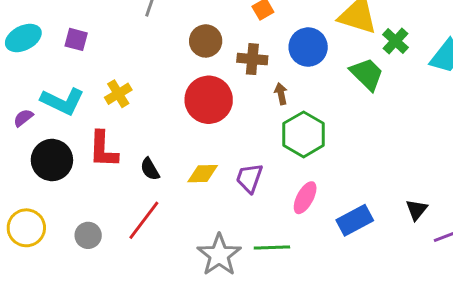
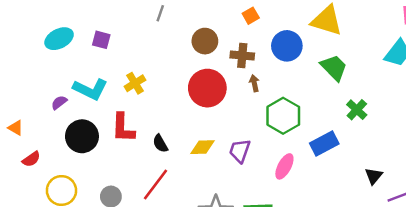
green cross: (395, 41) -> (357, 110), moved
brown arrow: (281, 94) -> (254, 83), moved
blue rectangle: (355, 220) -> (324, 143), moved

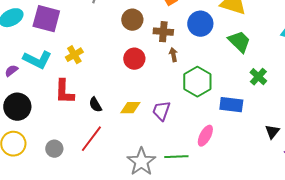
purple square: (101, 40) -> (46, 19), size x1.8
red circle: (207, 88) -> (134, 59), size x0.7
black circle: (82, 136) -> (17, 107), moved
blue rectangle: (324, 143) -> (231, 105), turned 35
pink ellipse: (284, 166) -> (205, 136), moved

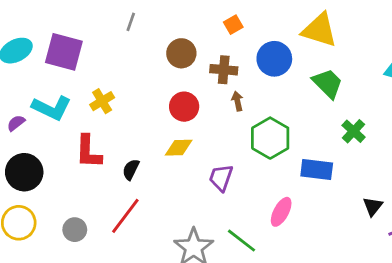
black semicircle: (95, 105) -> (131, 169), turned 56
yellow diamond: (130, 108) -> (179, 148), moved
green line: (176, 157) -> (241, 241), turned 40

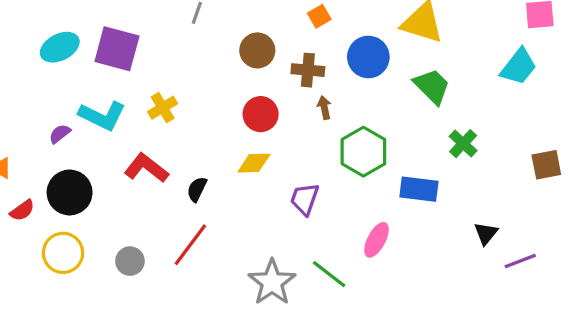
red L-shape: (88, 152) -> (146, 168), turned 126

